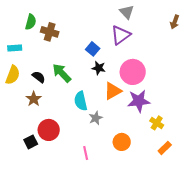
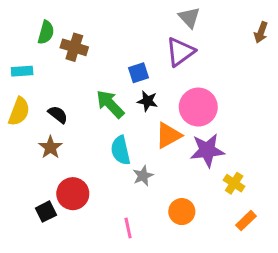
blue square: (93, 49) -> (139, 73), turned 32
green arrow: (62, 73) -> (110, 104), moved

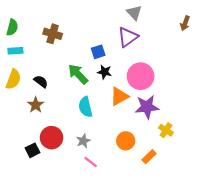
green semicircle: (46, 32) -> (12, 27), moved
gray star: (143, 176) -> (83, 141), moved
orange circle: (182, 212) -> (126, 141), moved
orange rectangle: (246, 221) -> (149, 157), moved
pink line: (128, 228) -> (91, 162), turned -40

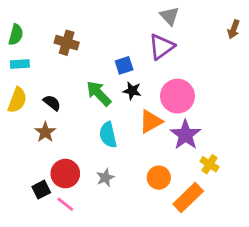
purple star: (147, 107) -> (185, 135), turned -30
orange rectangle: (149, 157) -> (188, 198), size x1.6
pink line: (91, 162) -> (65, 204), moved

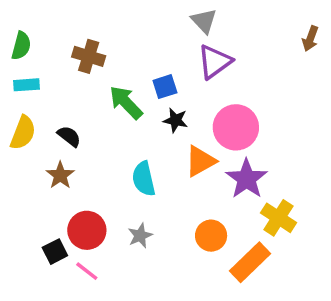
gray triangle: (169, 16) -> (204, 21), moved
green arrow: (99, 93) -> (126, 103), moved
yellow cross: (210, 164) -> (278, 218), size x1.4

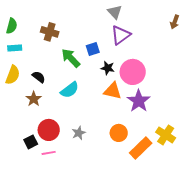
black star: (176, 120) -> (108, 68), moved
orange triangle: (200, 161) -> (113, 91), turned 42
cyan semicircle: (144, 179) -> (70, 90), moved, turned -114
yellow cross: (278, 218) -> (166, 135), moved
pink line: (87, 271) -> (49, 153), turned -48

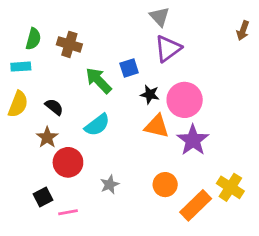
green semicircle: (12, 26) -> (33, 39), moved
red circle: (49, 130) -> (68, 162), moved

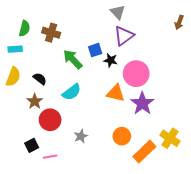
black star: (150, 94) -> (111, 60), moved

